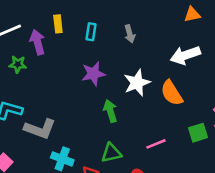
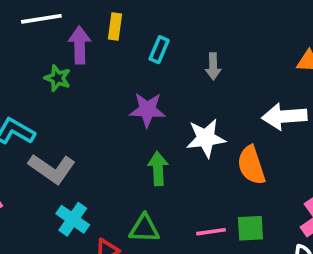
green star: (18, 64) -> (58, 78), moved
green square: (198, 133) -> (250, 228), moved

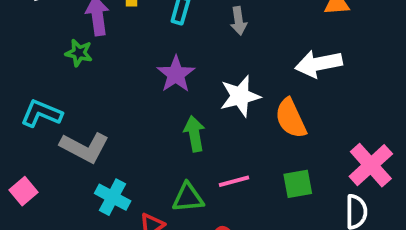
purple star: (147, 110) -> (176, 74), turned -30
pink line: (211, 232) -> (234, 181), moved

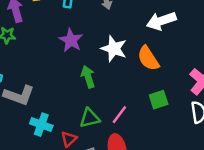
white star: (240, 96) -> (114, 49), turned -30
pink line: (234, 181) -> (119, 115), moved, turned -30

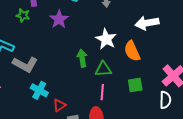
purple star: (71, 40) -> (59, 19), moved
pink line: (119, 115) -> (102, 92), turned -42
green triangle: (90, 118) -> (103, 69), moved

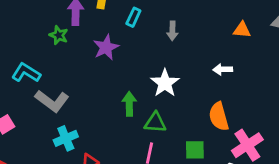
white arrow: (147, 23) -> (223, 69), size x0.6
orange semicircle: (132, 51) -> (219, 117), moved
cyan cross: (39, 90) -> (66, 138), turned 30

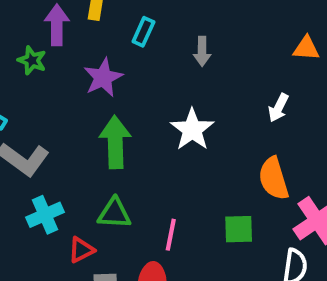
white arrow: (223, 69) -> (278, 108), turned -60
green arrow: (129, 104) -> (115, 142), moved, size x1.4
green triangle: (155, 122) -> (114, 213), moved

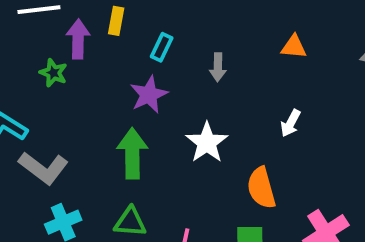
orange triangle: (306, 48) -> (294, 47), moved
purple star: (103, 78) -> (149, 95), moved
orange semicircle: (274, 178) -> (261, 188), moved

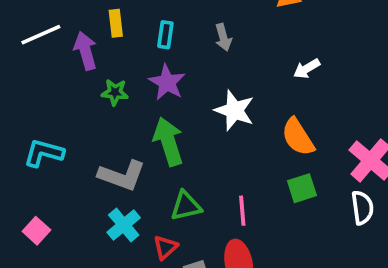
green star: (53, 73) -> (115, 92), moved
white arrow: (291, 123) -> (307, 69), turned 48
gray L-shape: (43, 168) -> (122, 175), moved

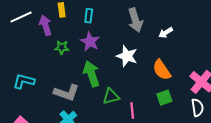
gray arrow: (223, 37) -> (135, 20), moved, size x1.6
green triangle: (186, 206) -> (111, 96), moved

